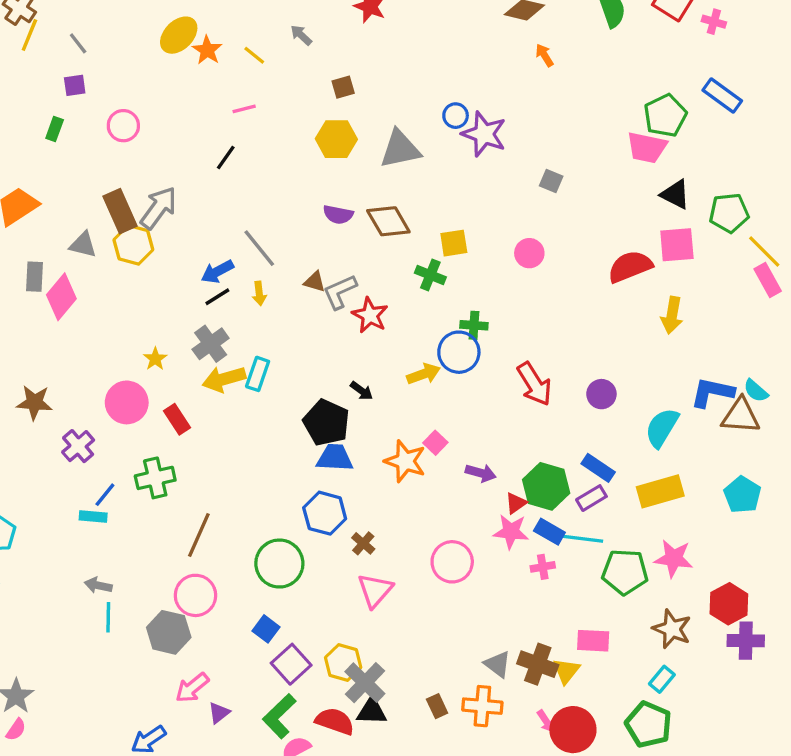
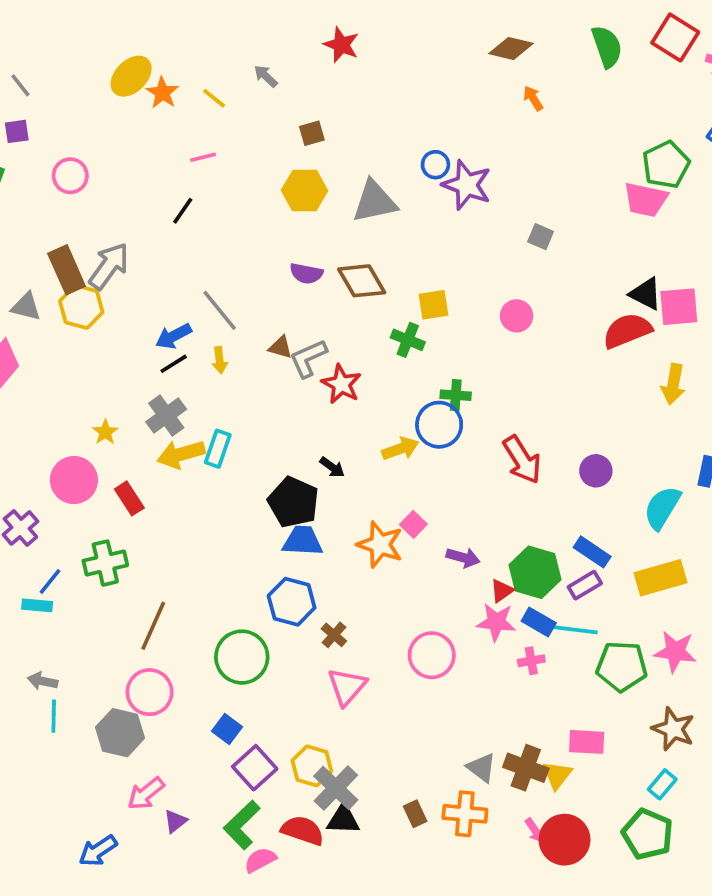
black triangle: (675, 194) -> (646, 294), moved

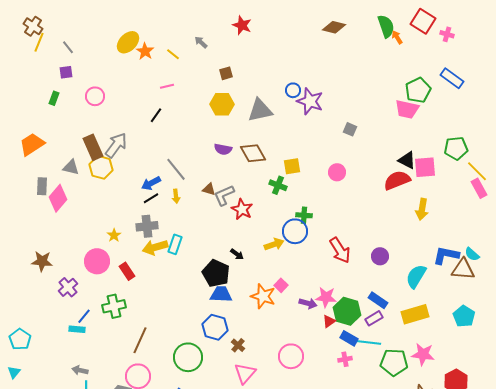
orange arrow: (533, 98) -> (397, 37), moved
gray cross: (166, 415) -> (147, 226), turned 30
pink star: (496, 622) -> (326, 297), moved

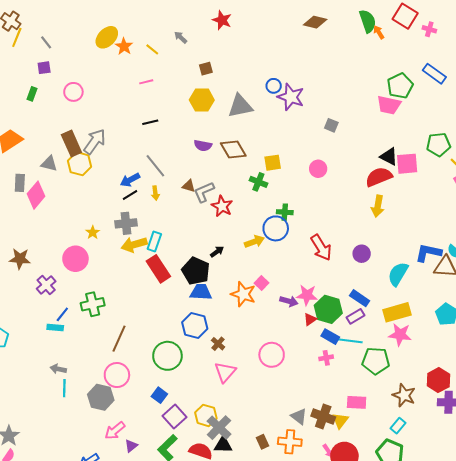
black line: (156, 115) -> (150, 122), moved, turned 42
yellow arrow: (422, 209) -> (378, 206), moved
black arrow: (237, 254) -> (217, 252), turned -72
red rectangle: (127, 271) -> (158, 269), moved, size x1.5
pink star: (423, 354) -> (400, 335), moved

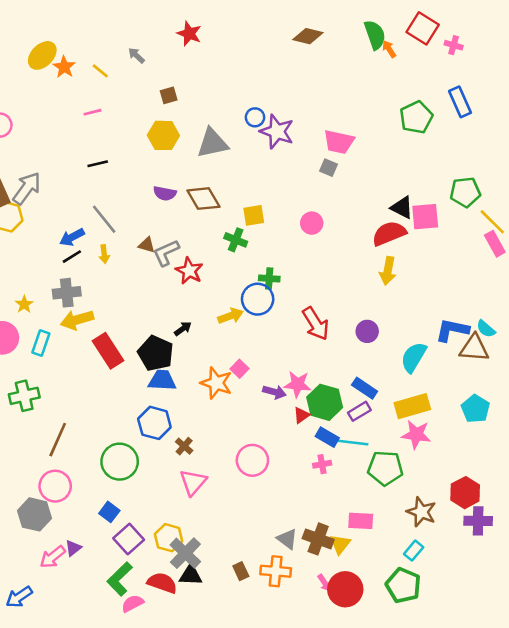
blue rectangle: (434, 74) -> (460, 102), turned 30
pink trapezoid: (389, 105) -> (339, 142), moved
cyan rectangle: (154, 242) -> (41, 343), moved
purple triangle: (131, 446) -> (73, 548), moved

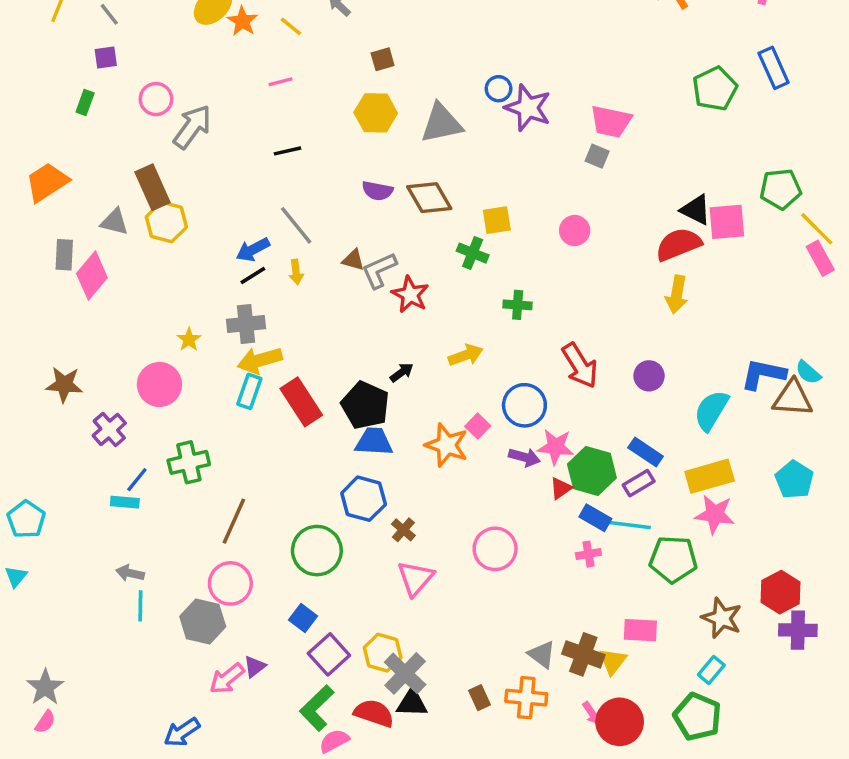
gray arrow: (27, 188) -> (192, 127), moved
blue circle: (258, 299) -> (524, 405), moved
cyan rectangle: (41, 343) -> (249, 391), moved

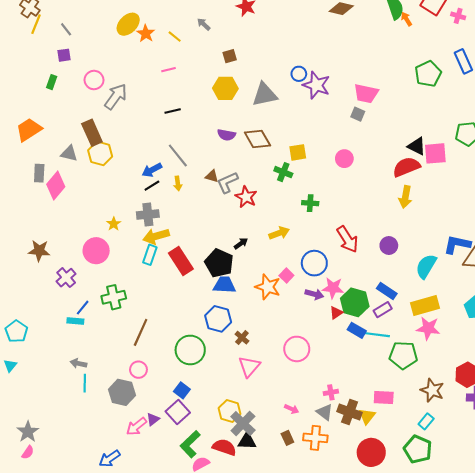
pink cross: (588, 554) -> (331, 392), moved
pink circle: (230, 583) -> (138, 370), size x0.7
purple square: (329, 654) -> (178, 412), moved
pink arrow: (592, 713) -> (292, 409), moved, turned -32

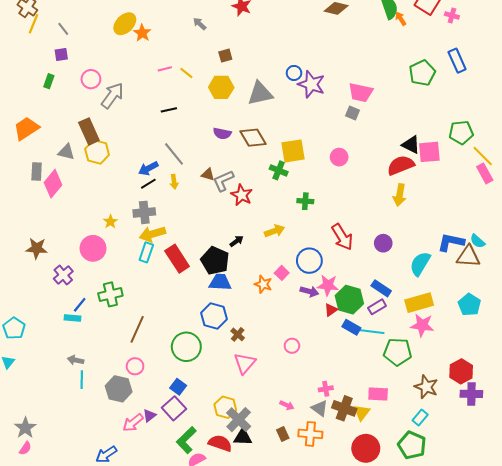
yellow line: (175, 37) -> (186, 73), moved
yellow square: (298, 152) -> (293, 151), size x1.4
orange star: (268, 287) -> (263, 284), size x0.7
pink circle: (297, 349) -> (292, 346), size x0.6

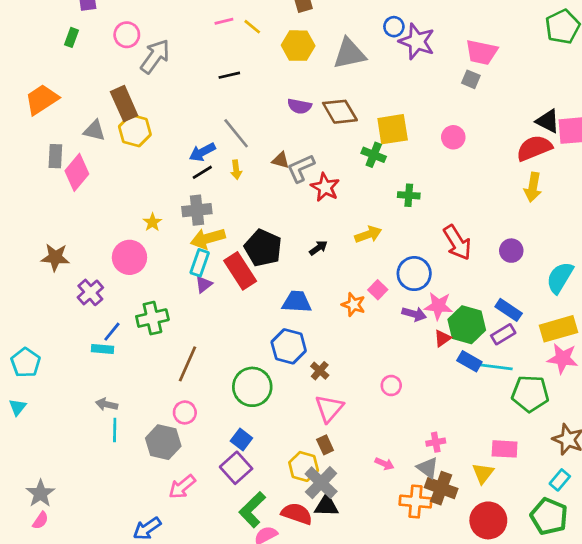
black pentagon: (215, 261) -> (263, 248), moved
brown cross: (344, 408) -> (441, 488), moved
purple triangle: (149, 415) -> (204, 284), moved
brown rectangle: (283, 434) -> (325, 445), moved

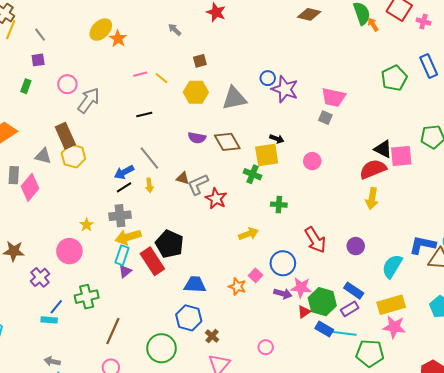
black arrow: (318, 248) -> (277, 139), moved, turned 56

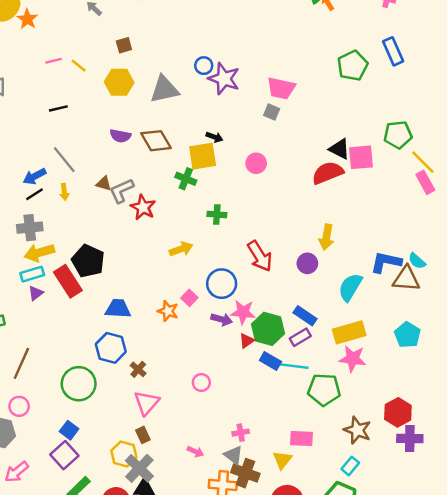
yellow arrow: (372, 198) -> (326, 237), moved
cyan rectangle: (122, 255) -> (32, 274), turned 54

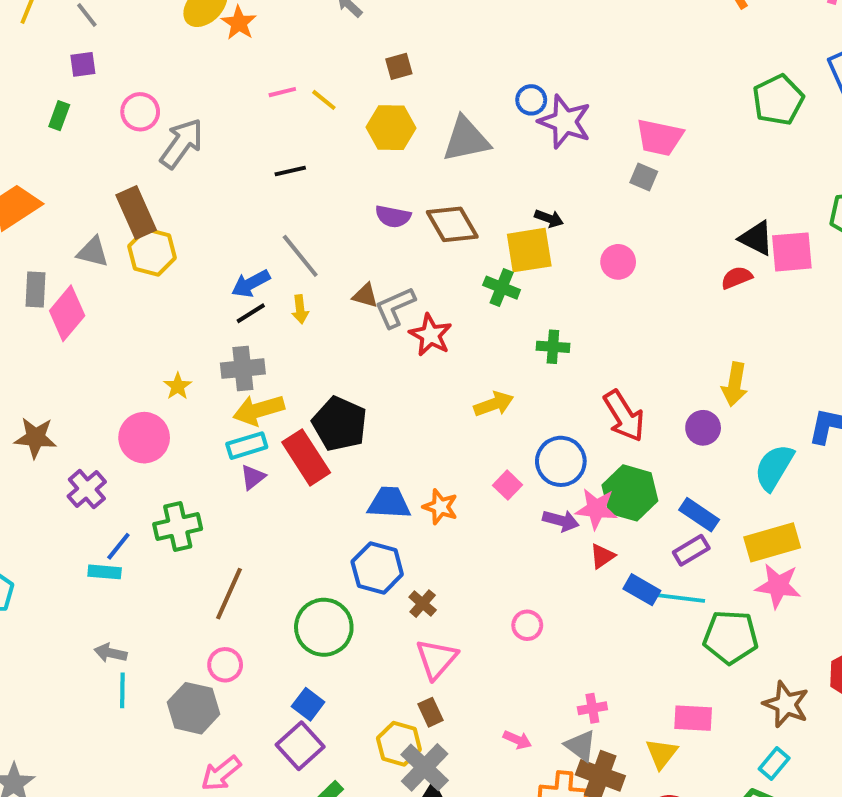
red semicircle: (328, 173) -> (737, 278), size x0.6
orange star: (168, 311) -> (440, 507), moved
green hexagon: (268, 329) -> (630, 493), moved

